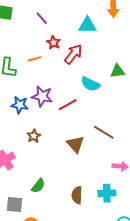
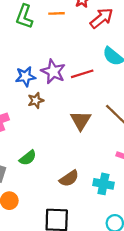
purple star: (42, 96) -> (53, 72), moved
blue star: (20, 105) -> (25, 77), moved, turned -30
brown semicircle: (77, 195) -> (69, 178), turned -138

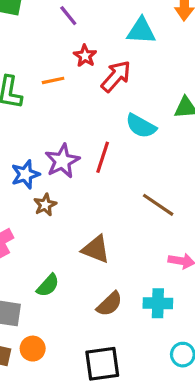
purple star: (53, 72) -> (62, 161), turned 30
red line: (82, 74) -> (103, 157), turned -45
brown triangle: (81, 120) -> (96, 249), moved, turned -30

